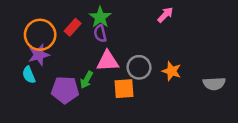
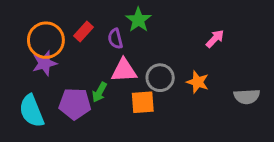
pink arrow: (165, 15) -> (215, 39), moved
green star: (100, 17) -> (138, 20), moved
cyan semicircle: (29, 75) -> (31, 111), moved, size x1.6

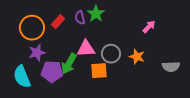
purple semicircle: (115, 39) -> (80, 18), moved
purple star: (44, 63) -> (37, 53), moved
green arrow: (99, 92) -> (69, 64), size x1.5

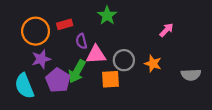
purple semicircle: (80, 18) -> (81, 41), moved
red rectangle: (58, 22) -> (65, 24), turned 32
purple pentagon: (52, 72) -> (58, 80), turned 30

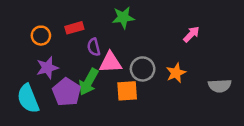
green star: (107, 15) -> (123, 18), turned 30
orange circle: (36, 31) -> (41, 36), size x0.6
orange star: (153, 64) -> (176, 73), turned 30

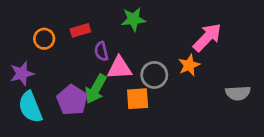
pink arrow: (191, 34) -> (207, 37), size x1.6
purple star: (47, 68) -> (22, 74), moved
orange star: (176, 73) -> (189, 65), moved

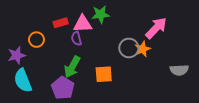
orange circle: (44, 39) -> (36, 40), moved
pink triangle: (119, 68) -> (83, 24), moved
gray circle: (154, 75) -> (129, 48), moved
purple pentagon: (72, 100) -> (63, 88), moved

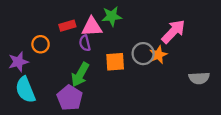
orange square: (104, 74) -> (115, 62), moved

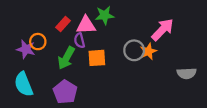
red rectangle: (67, 26) -> (63, 24), turned -32
purple star: (18, 62) -> (26, 49), moved, turned 30
orange square: (115, 62) -> (97, 58), moved
green arrow: (80, 75) -> (66, 58), moved

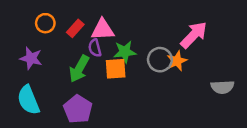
green star: (105, 15) -> (125, 52), moved
orange circle: (38, 42) -> (45, 23), moved

